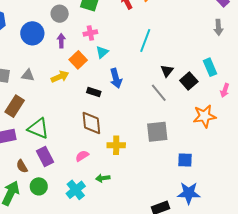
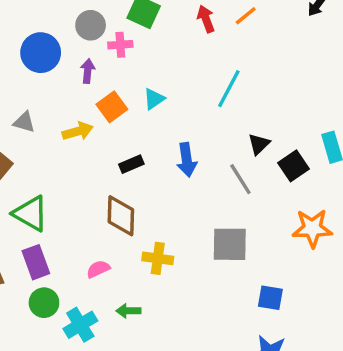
pink cross: (90, 33) -> (120, 45), moved
blue arrow: (116, 78) -> (187, 160), moved
black rectangle: (94, 92) -> (131, 164), turned -48
green circle: (39, 186) -> (44, 303), moved

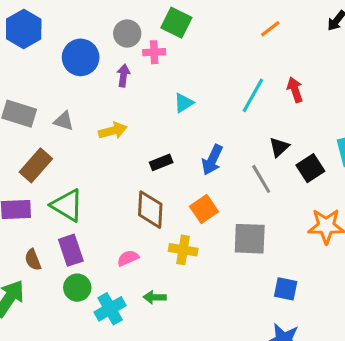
red arrow: (206, 19) -> (295, 90), moved
orange square: (112, 107) -> (204, 209), moved
blue arrow: (187, 160) -> (212, 160), turned 32

